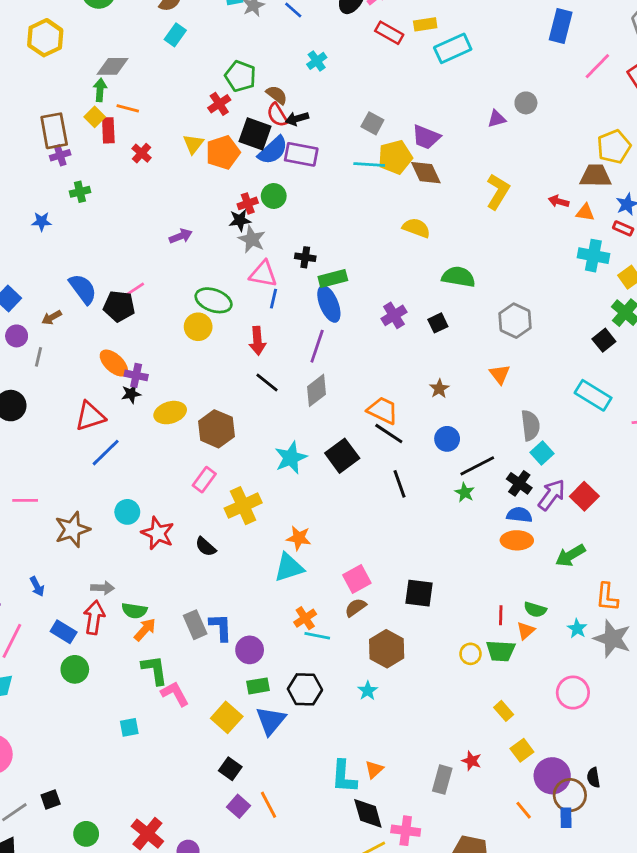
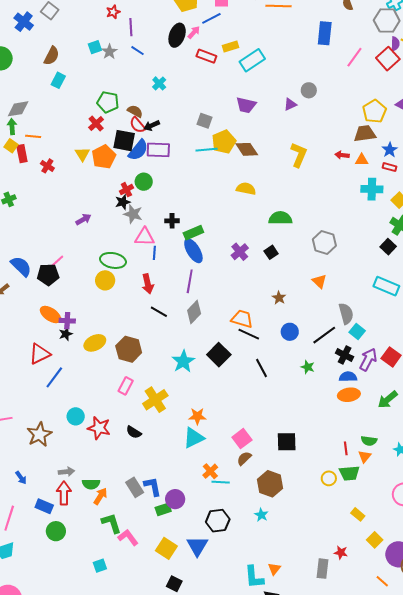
purple trapezoid: (426, 137) -> (246, 105), moved
black line: (477, 466) -> (324, 335), moved
green rectangle: (258, 686) -> (163, 509), moved

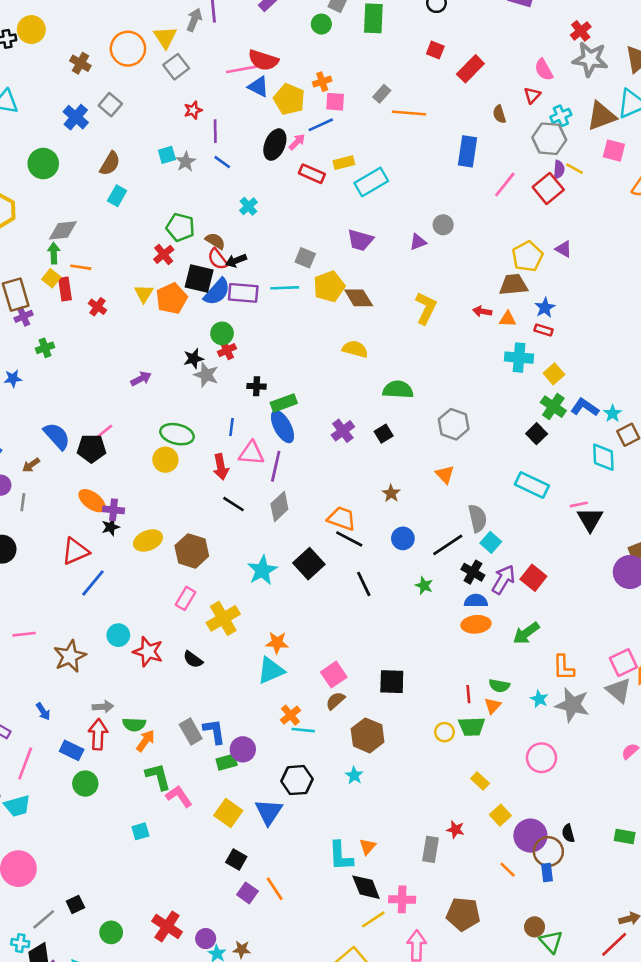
cyan line: (207, 150) -> (285, 288), moved
red cross: (126, 190) -> (227, 350), moved
pink triangle: (145, 237) -> (251, 453), moved

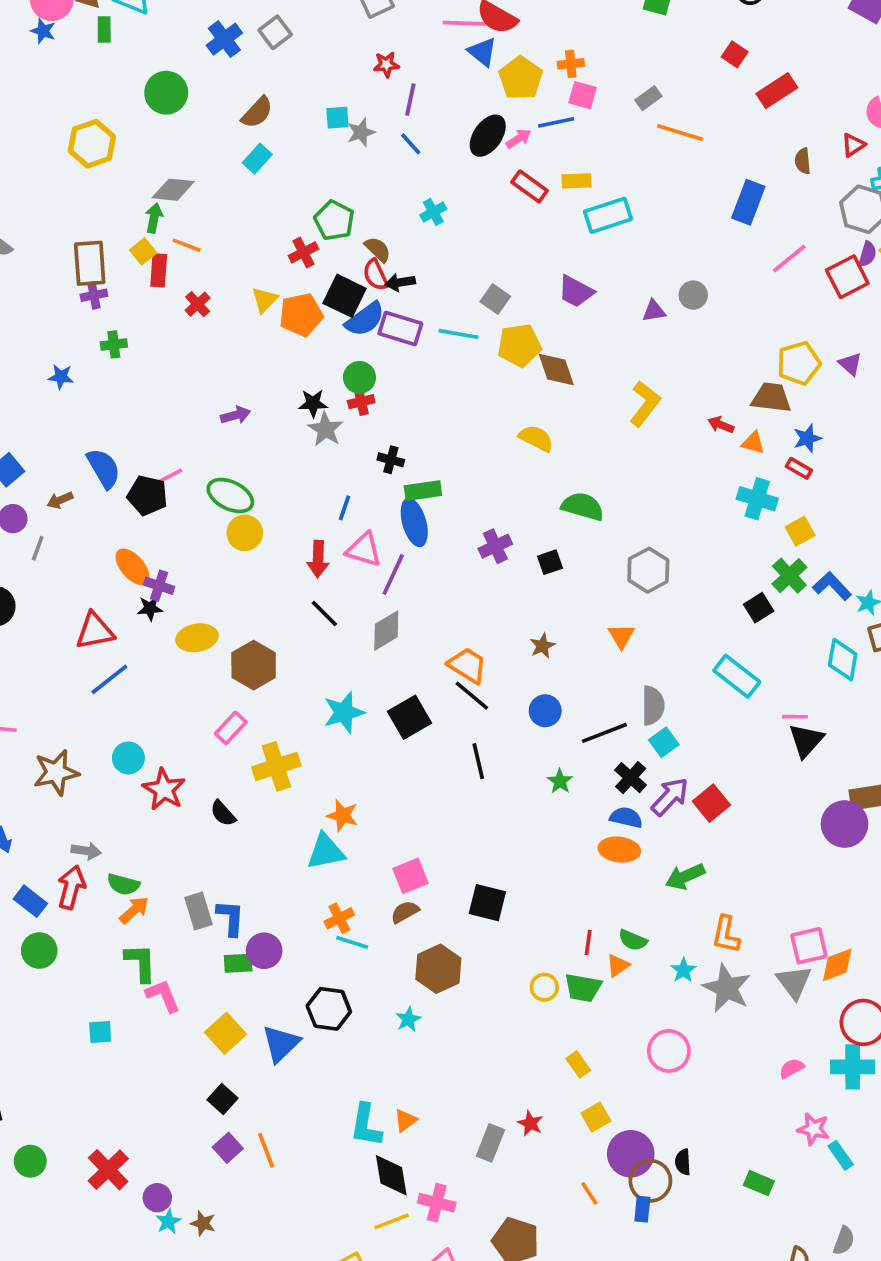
green ellipse: (177, 434) -> (230, 495), moved

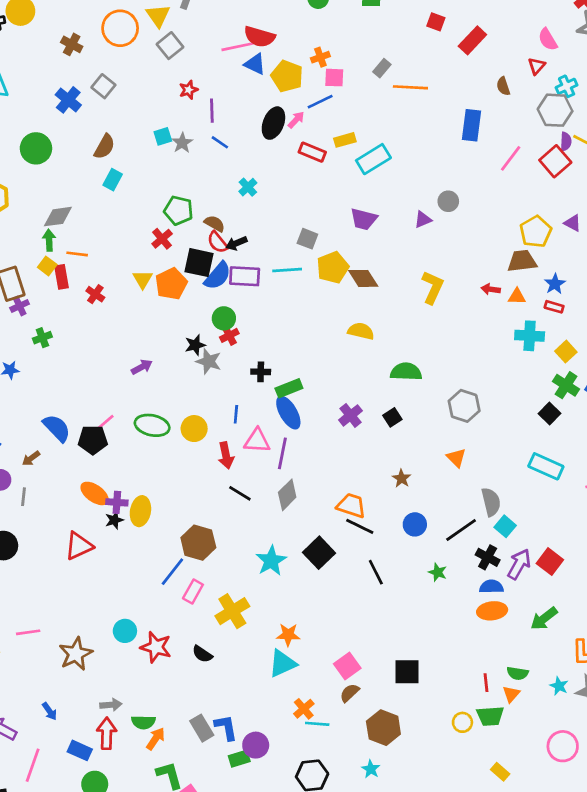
yellow circle: (245, 533) -> (194, 429), moved
yellow ellipse: (197, 638) -> (140, 511), moved, turned -56
blue line: (109, 679) -> (172, 572), moved

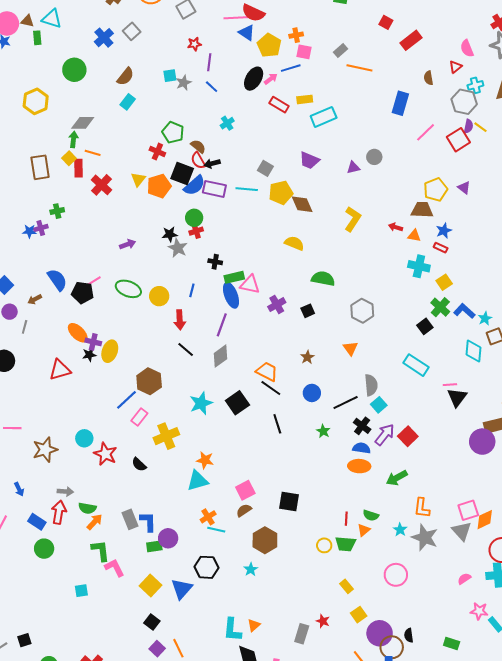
red cross: (162, 239) -> (157, 152), turned -35
red cross: (95, 294) -> (101, 185), size x1.5
purple cross: (20, 306) -> (41, 228), moved
pink triangle: (257, 441) -> (250, 284), moved

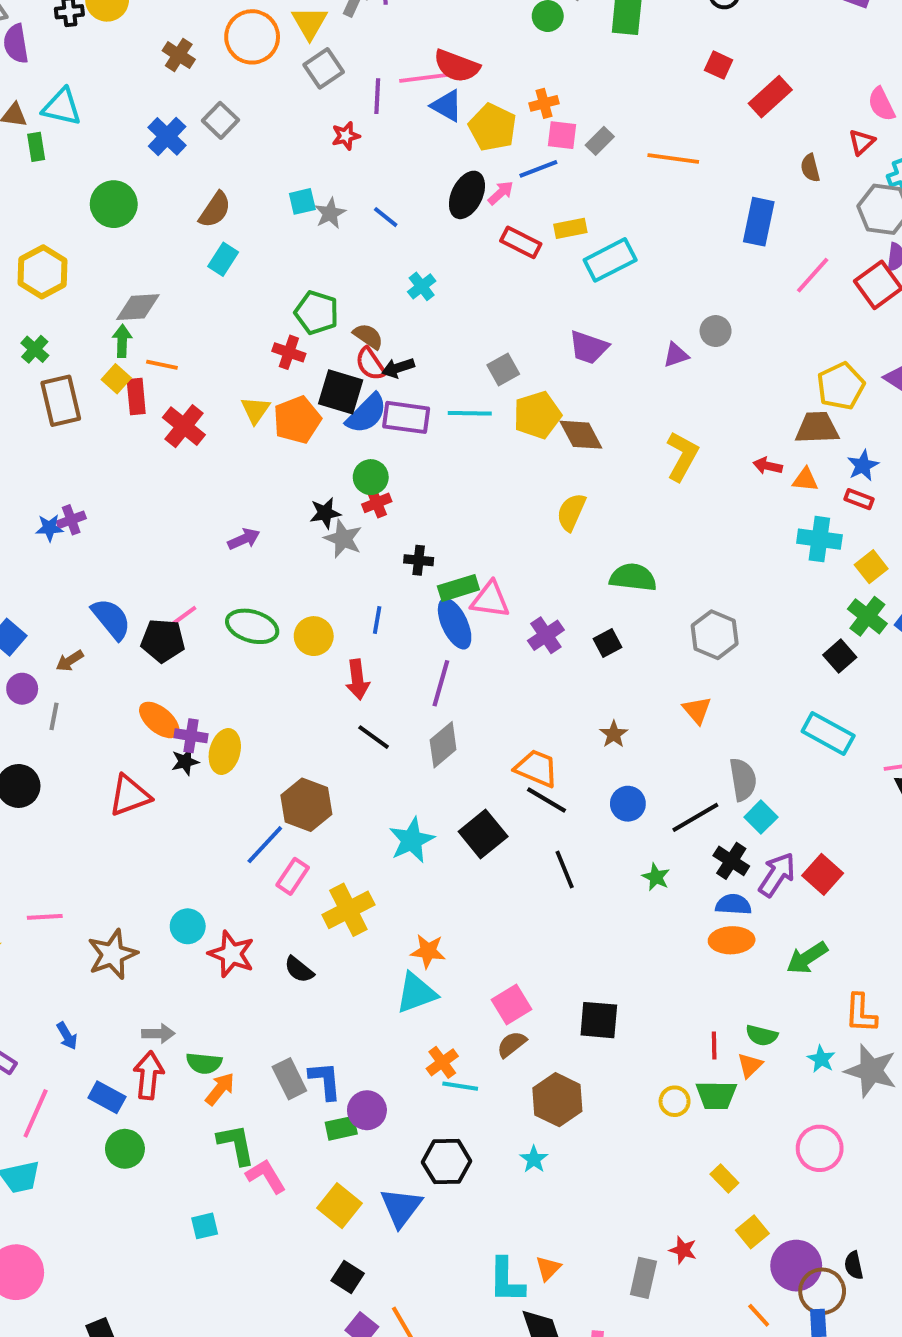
gray rectangle: (340, 50) -> (600, 141), moved
purple line: (209, 62) -> (377, 96), moved
gray square: (265, 168) -> (503, 369), turned 35
green cross: (57, 211) -> (35, 349), moved, turned -32
yellow semicircle: (294, 243) -> (571, 512), turned -84

